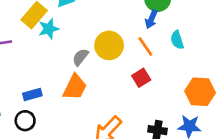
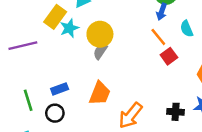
yellow circle: (109, 45) -> (100, 34), moved
red square: (141, 78) -> (169, 56), moved
orange trapezoid: (75, 87) -> (100, 93), moved

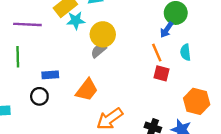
red square: (169, 56) -> (162, 73), turned 35
green line: (28, 100) -> (18, 57), moved

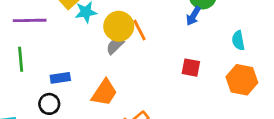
cyan semicircle: (185, 52) -> (238, 40), moved
orange line: (157, 53) -> (140, 30), moved
orange hexagon: (197, 101) -> (242, 80), moved

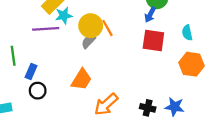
purple line: (30, 20) -> (46, 29), moved
red square: (191, 68) -> (153, 40), moved, size x1.5
blue rectangle: (60, 78) -> (31, 72), moved, turned -56

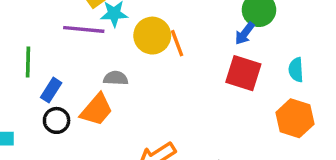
gray semicircle: (88, 41) -> (116, 78), moved, turned 40
orange trapezoid: (81, 80) -> (97, 110), moved

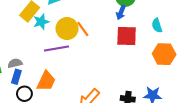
purple line: (84, 29) -> (56, 48), moved
gray semicircle: (116, 78) -> (15, 63), moved

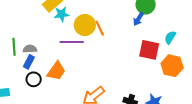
cyan semicircle: (157, 26) -> (170, 37), turned 40
red square: (127, 36) -> (149, 50), moved

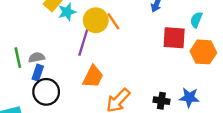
purple line: (72, 42) -> (83, 42), turned -65
orange trapezoid: (56, 71) -> (93, 77), moved
black circle: (34, 79) -> (46, 92), size x1.5

